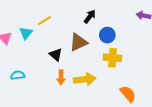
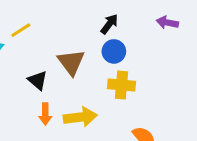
black arrow: (90, 16) -> (109, 24), moved
brown triangle: (78, 42) -> (71, 62), turned -42

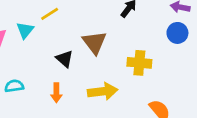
blue circle: (114, 51) -> (177, 33), moved
orange arrow: (45, 114) -> (56, 93), moved

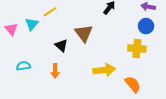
yellow cross: (139, 63) -> (137, 49), moved
yellow arrow: (103, 91) -> (104, 70), moved

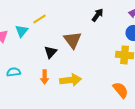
black triangle: (61, 45) -> (51, 52), turned 32
yellow arrow: (104, 70) -> (71, 80), moved

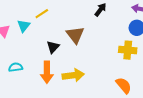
orange arrow: (45, 77) -> (47, 72), size x1.5

